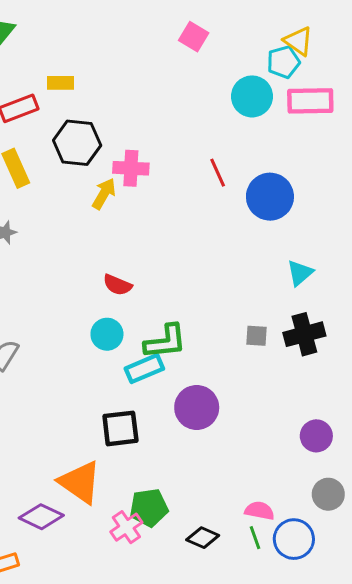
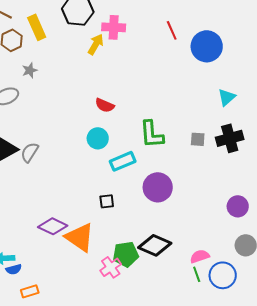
green L-shape: (165, 342) -> (152, 134), moved, turned 92
black square: (120, 428) -> (107, 201), size x0.6
pink semicircle: (259, 511) -> (200, 256), turned -30
purple diamond: (41, 517) -> (53, 226), moved
black diamond: (203, 538) -> (155, 245), moved, size x1.5

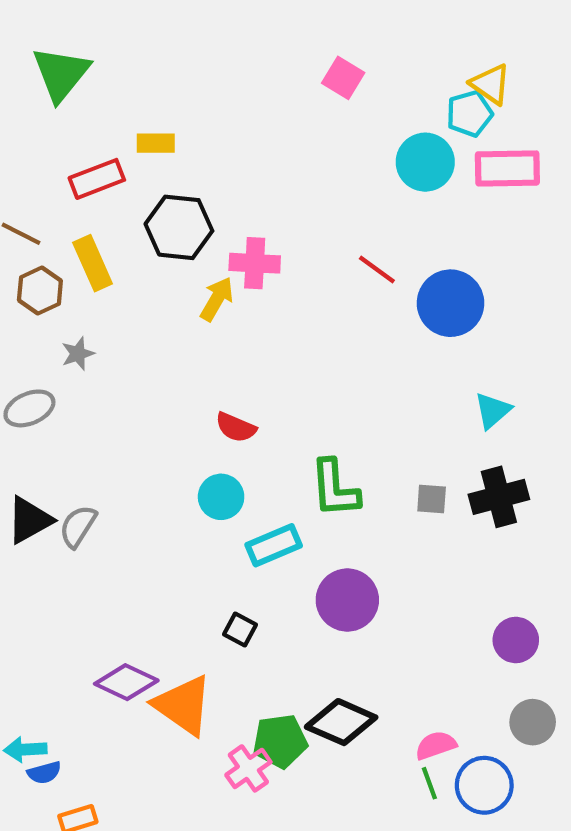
red line: (172, 30) -> (377, 269), turned -30
black square: (107, 201) -> (240, 629), turned 35

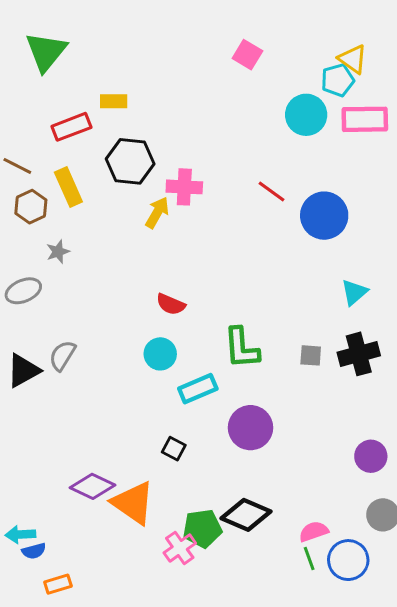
gray semicircle: (78, 526) -> (62, 355), moved

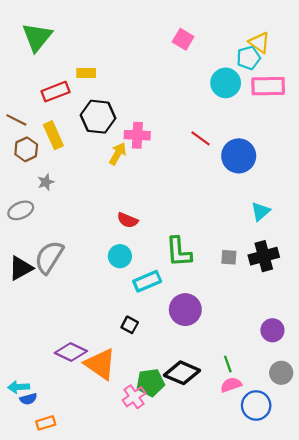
gray semicircle: (62, 355) -> (49, 257), size x1.5
green line: (309, 559) -> (228, 364), moved

